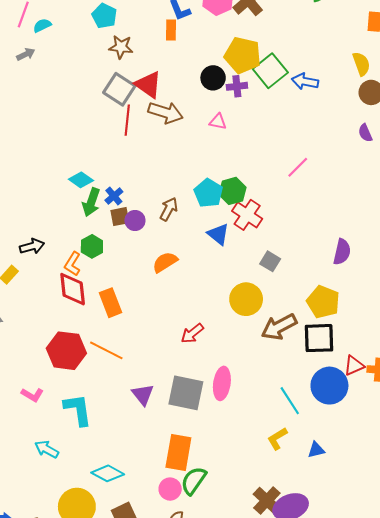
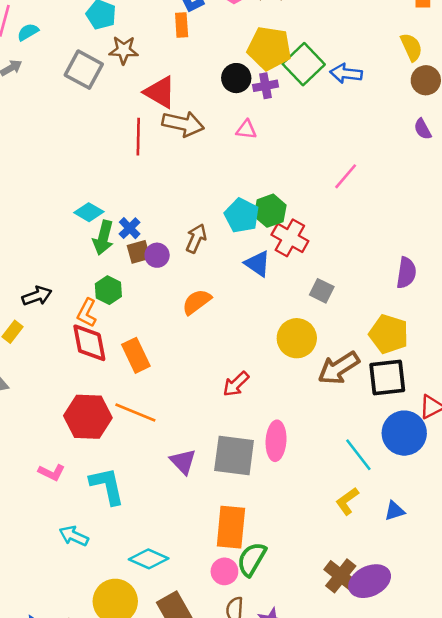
gray square: (119, 89) -> (84, 70), moved

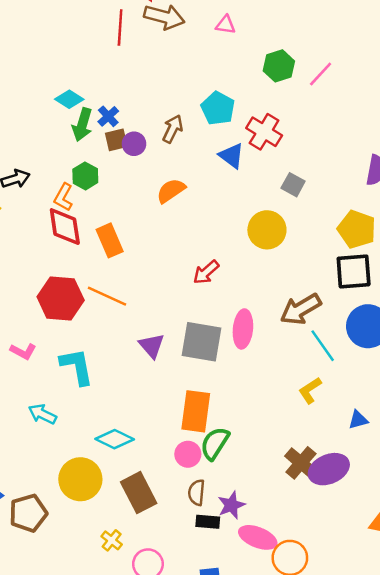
green hexagon: (270, 211) -> (279, 66), moved
brown arrow: (339, 368) -> (301, 309), moved
blue triangle: (395, 511) -> (358, 420), moved

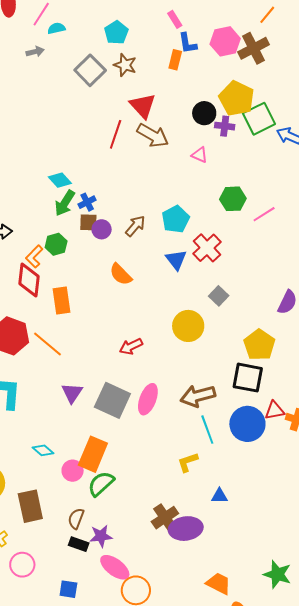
orange semicircle: (171, 191) -> (121, 274), turned -115
cyan diamond: (115, 439) -> (43, 450), moved, size x0.7
pink circle: (188, 454) -> (73, 471), moved

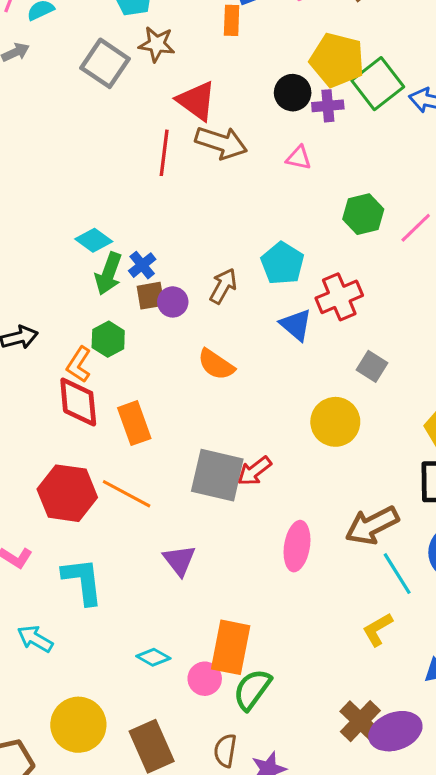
red cross: (207, 248) -> (339, 297), turned 32
gray square: (112, 400) -> (217, 475), moved

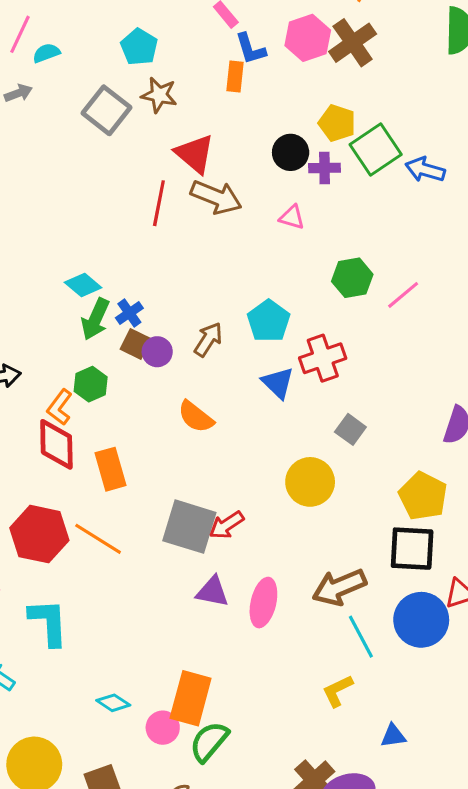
yellow pentagon: (337, 60) -> (337, 123), size x0.7
brown square: (151, 296) -> (136, 344), turned 32
purple triangle: (179, 560) -> (212, 592), moved, turned -45

